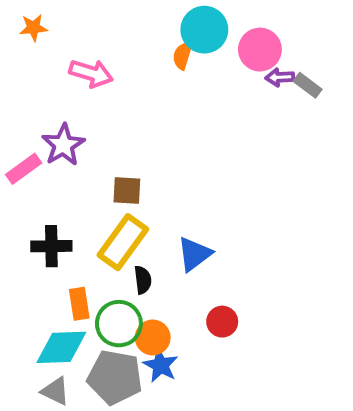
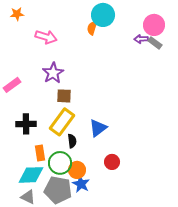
pink circle: (260, 50) -> (154, 25), moved
purple star: (63, 145) -> (53, 73), moved

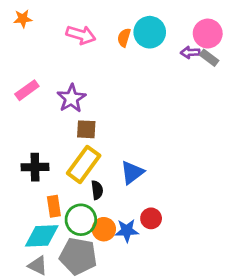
cyan circle: (103, 15) -> (150, 32), moved
pink arrow: (46, 37) -> (81, 35), moved
pink rectangle: (12, 85) -> (27, 90), moved
blue star: (81, 184) -> (127, 231), moved, turned -30

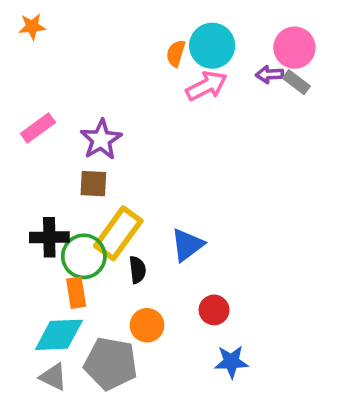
pink arrow: (81, 35) -> (206, 86), moved, turned -44
brown square: (86, 129) -> (93, 184), moved
green circle: (81, 220) -> (84, 256), moved
blue star: (127, 231) -> (231, 362), moved

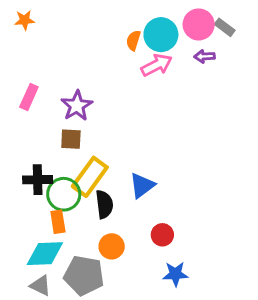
pink circle: (294, 48) -> (199, 24), moved
gray rectangle: (296, 82) -> (225, 27), moved
pink rectangle: (38, 128) -> (29, 97), turned -30
black semicircle: (137, 270) -> (104, 204), size x1.4

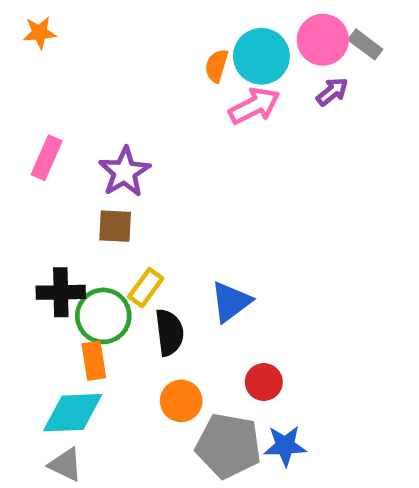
purple arrow: (204, 56) -> (332, 92), turned 144
yellow rectangle: (90, 177) -> (146, 288), size x0.6
gray pentagon: (84, 275) -> (228, 446), moved

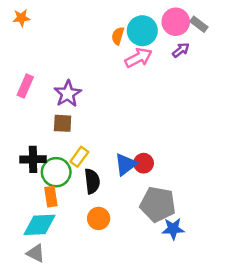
red circle: (264, 382) -> (144, 163), moved
gray pentagon: (228, 446) -> (158, 204), moved
blue star: (285, 446) -> (173, 229), moved

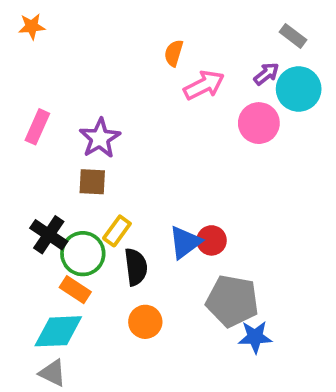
pink circle: (176, 22) -> (259, 123), moved
cyan circle: (142, 31) -> (299, 89), moved
black cross: (33, 159) -> (49, 235), turned 35
orange rectangle: (51, 197) -> (75, 290), turned -48

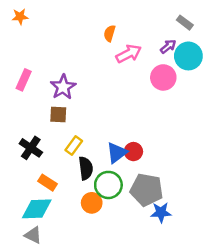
green circle: (83, 254) -> (108, 185), moved

